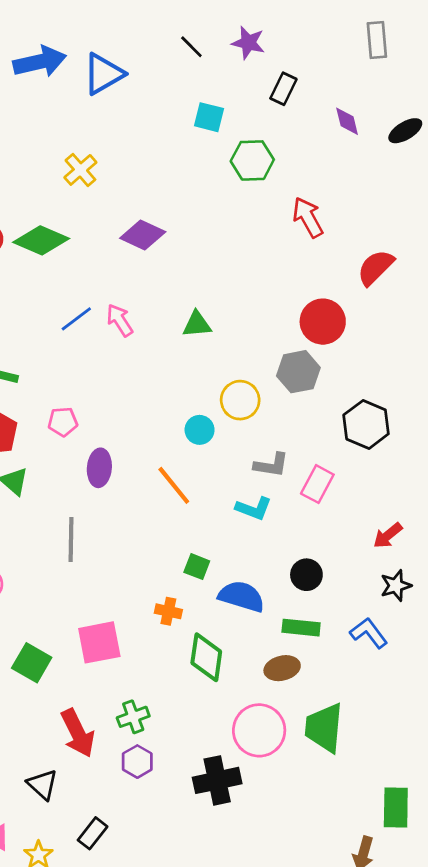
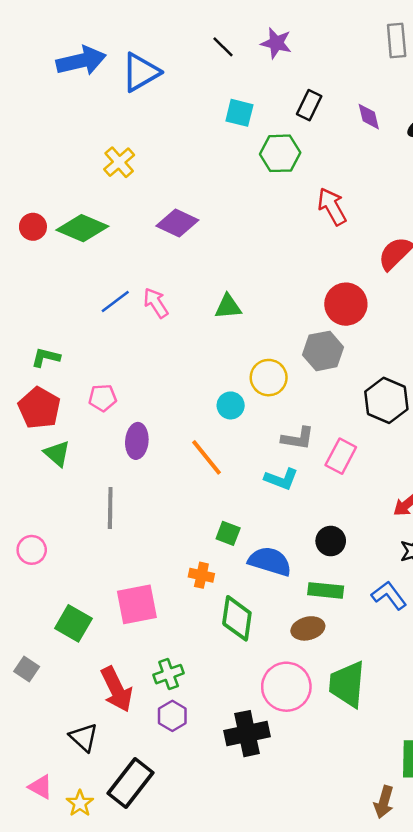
black rectangle: (283, 89) -> (309, 105), moved
black rectangle: (93, 833) -> (131, 783), size x1.6

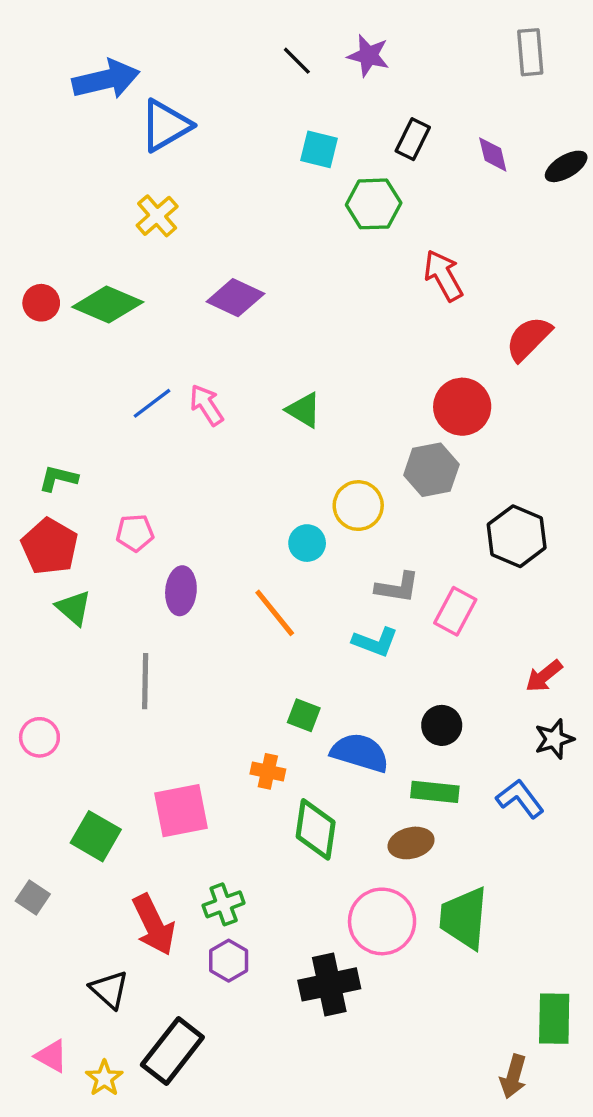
blue triangle: (141, 72) -> (166, 125), moved
green triangle: (228, 307) -> (304, 410), turned 36

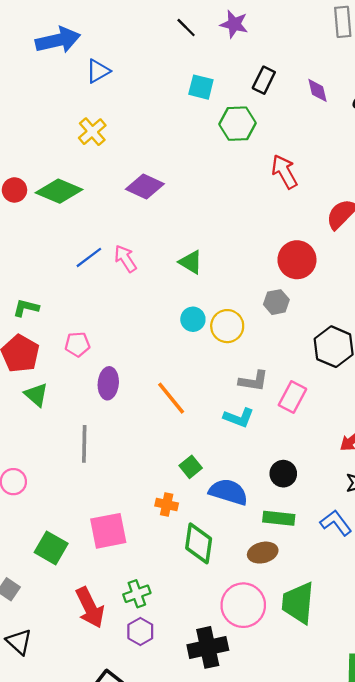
blue triangle: (166, 125) -> (98, 71), size x0.7
gray hexagon: (431, 470) -> (276, 302), size x0.7
cyan circle: (307, 543) -> (193, 319), moved
green square: (304, 715) -> (191, 467), turned 30
black triangle: (109, 990) -> (19, 642), moved

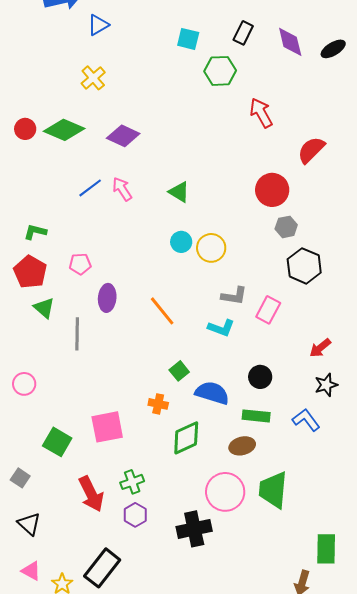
purple diamond: (318, 90) -> (290, 42), size x1.4
purple diamond: (145, 187) -> (123, 136), moved
gray hexagon: (276, 302) -> (286, 227), moved
gray line: (84, 444) -> (77, 334), moved
green diamond: (199, 543) -> (186, 438), turned 57

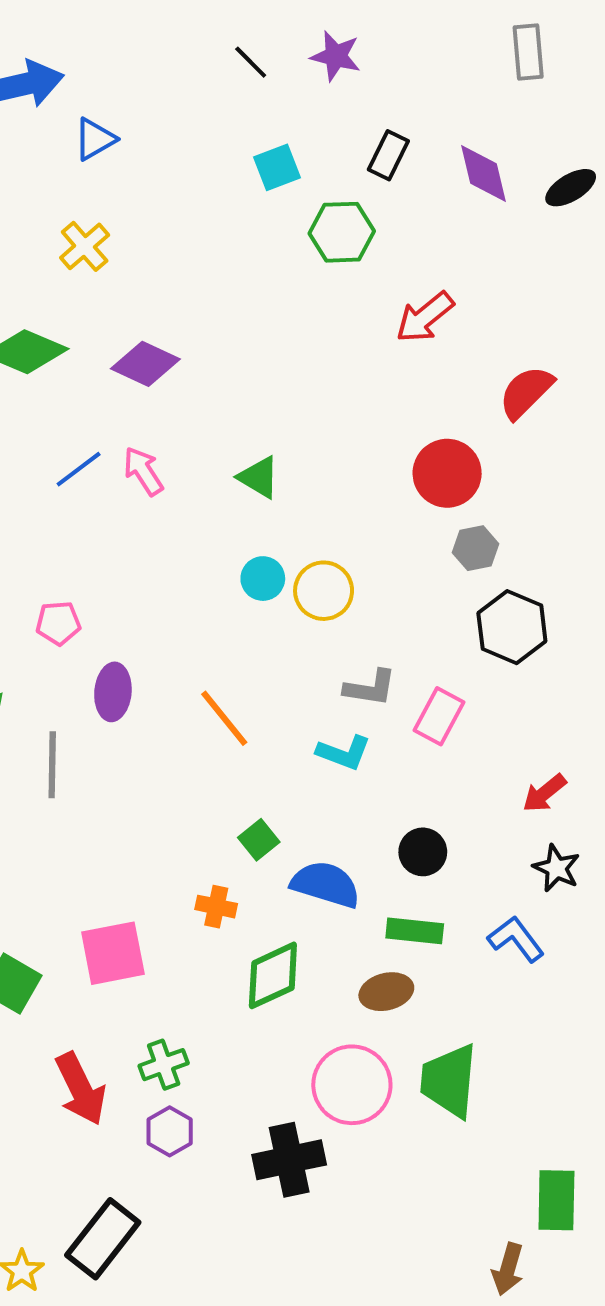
cyan square: (188, 39) -> (277, 167), turned -35
red arrow: (261, 113) -> (425, 317), turned -100
black star: (326, 385) -> (556, 868), turned -30

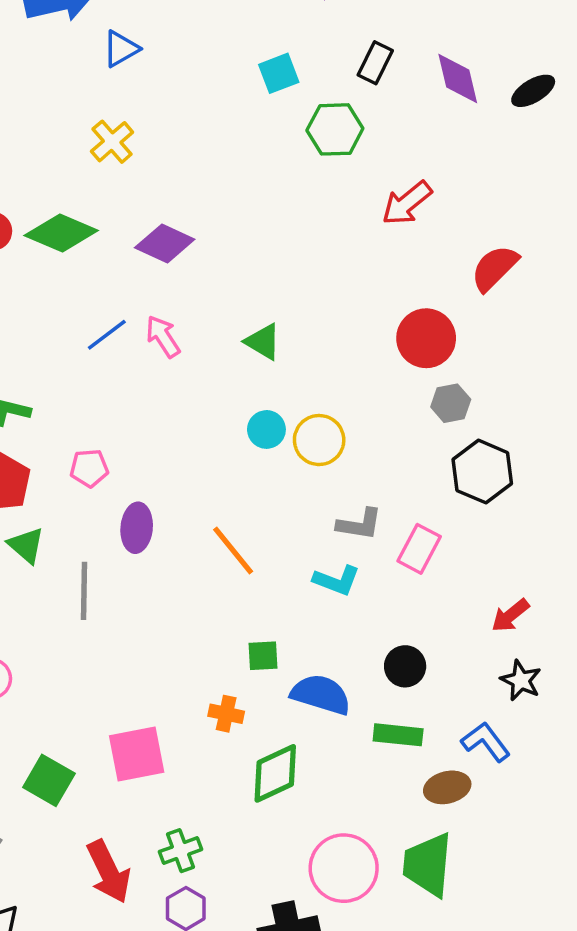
green square: (259, 840) -> (263, 656), turned 36
brown ellipse: (386, 992) -> (447, 787), moved

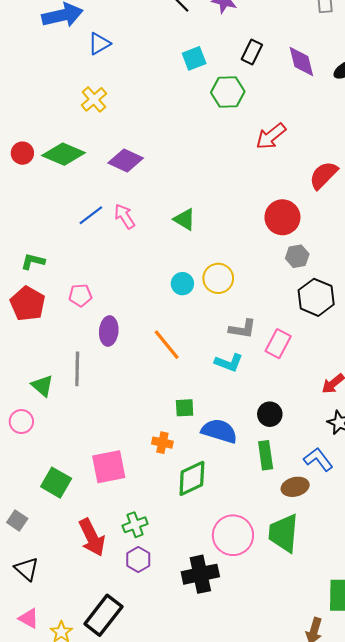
cyan circle: (266, 429) -> (182, 284), moved
green triangle: (26, 545) -> (42, 386), moved
green rectangle: (398, 735) -> (266, 455), turned 76

